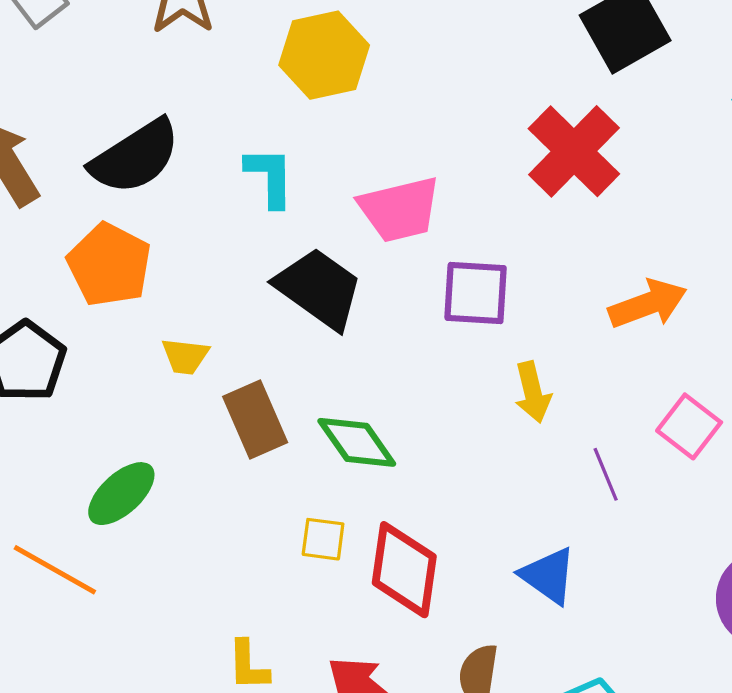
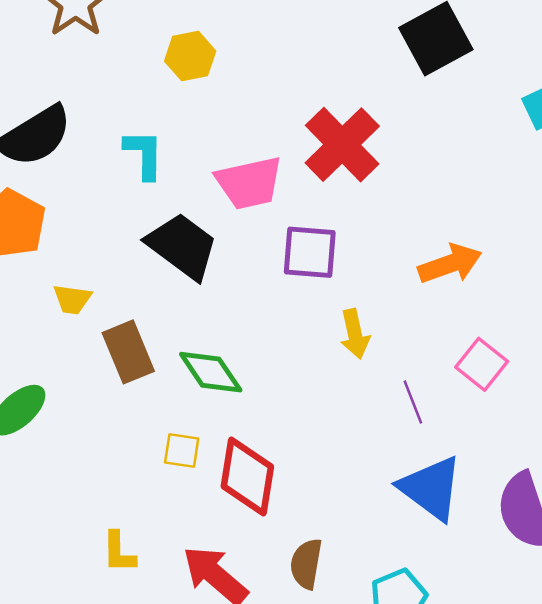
yellow hexagon: (324, 55) -> (190, 56), size x0.7
red cross: (574, 151) -> (342, 145), moved
blue triangle: (548, 576) -> (431, 488), moved, size x1.4

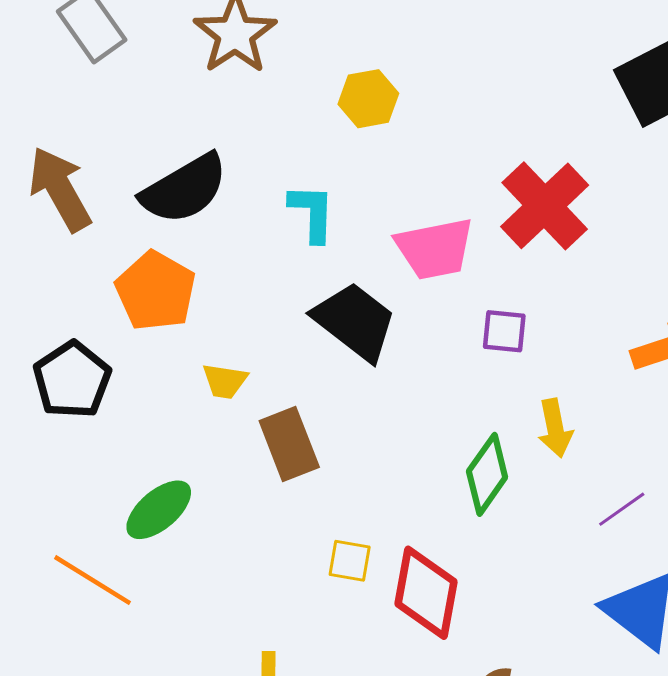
purple square: (310, 252) -> (504, 331), size x0.7
green diamond: (211, 372) -> (487, 474), moved, turned 68
purple line: (413, 402) -> (622, 509), turned 75

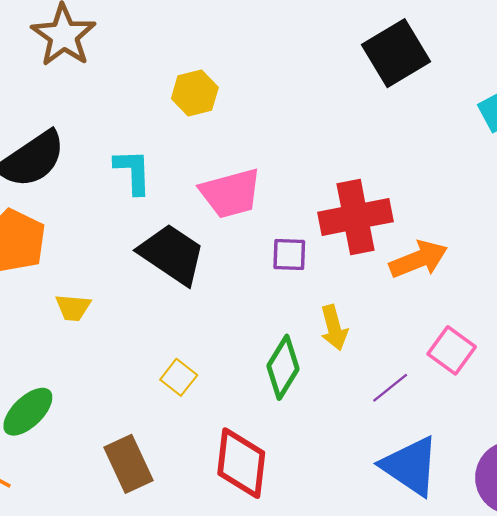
yellow hexagon: (368, 99) -> (195, 93), moved
red cross: (545, 206) -> (355, 217), moved, turned 36
brown rectangle: (289, 444) -> (129, 464), moved
yellow square: (350, 561) -> (179, 377), moved, turned 32

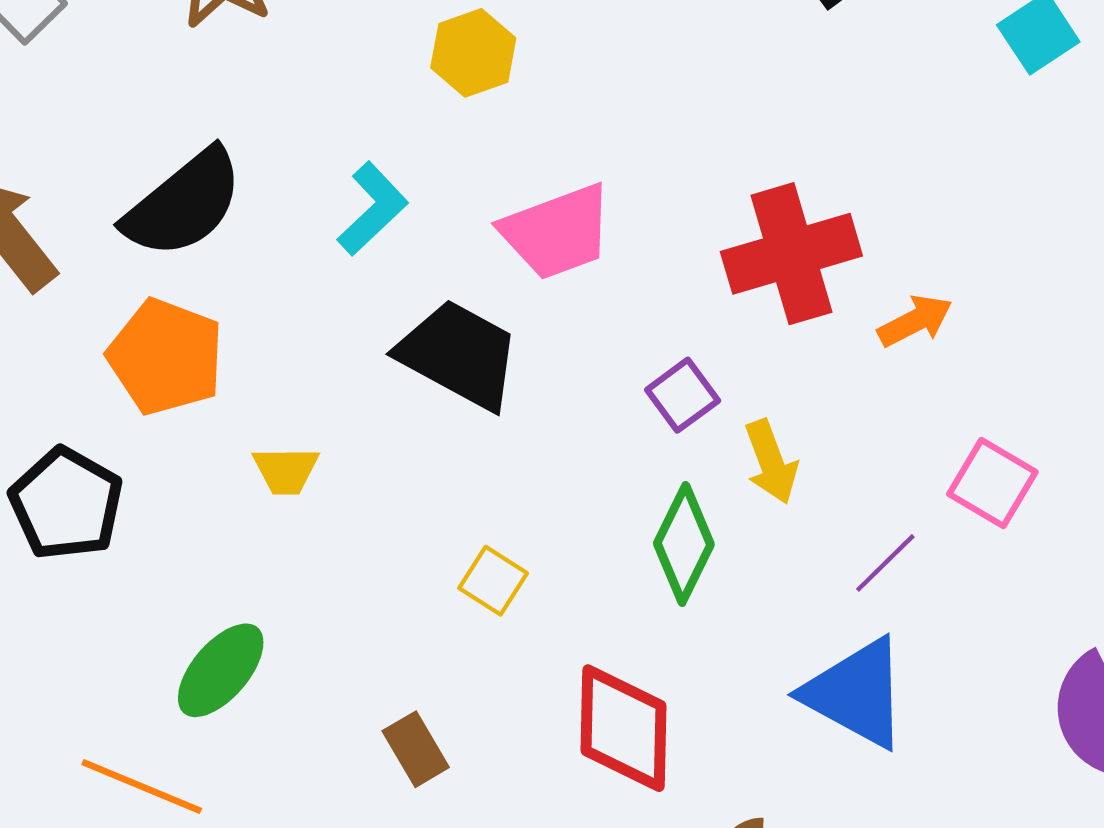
cyan L-shape: (133, 172) -> (373, 209), turned 54
purple square: (289, 255) -> (683, 395), moved, turned -33
orange arrow: (418, 259) -> (915, 321), size x0.7
brown rectangle: (129, 464) -> (416, 749), size x0.7
blue triangle: (410, 466) -> (856, 693), moved

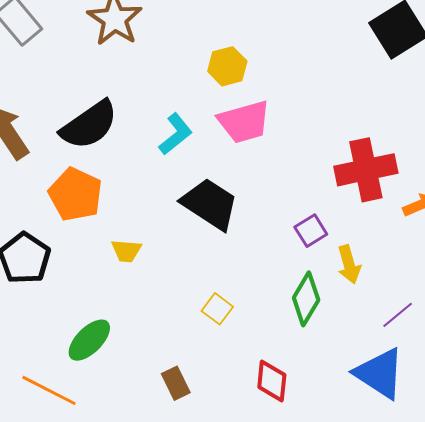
pink trapezoid: (557, 232) -> (244, 122), moved
red diamond: (624, 728) -> (272, 381), size x0.7

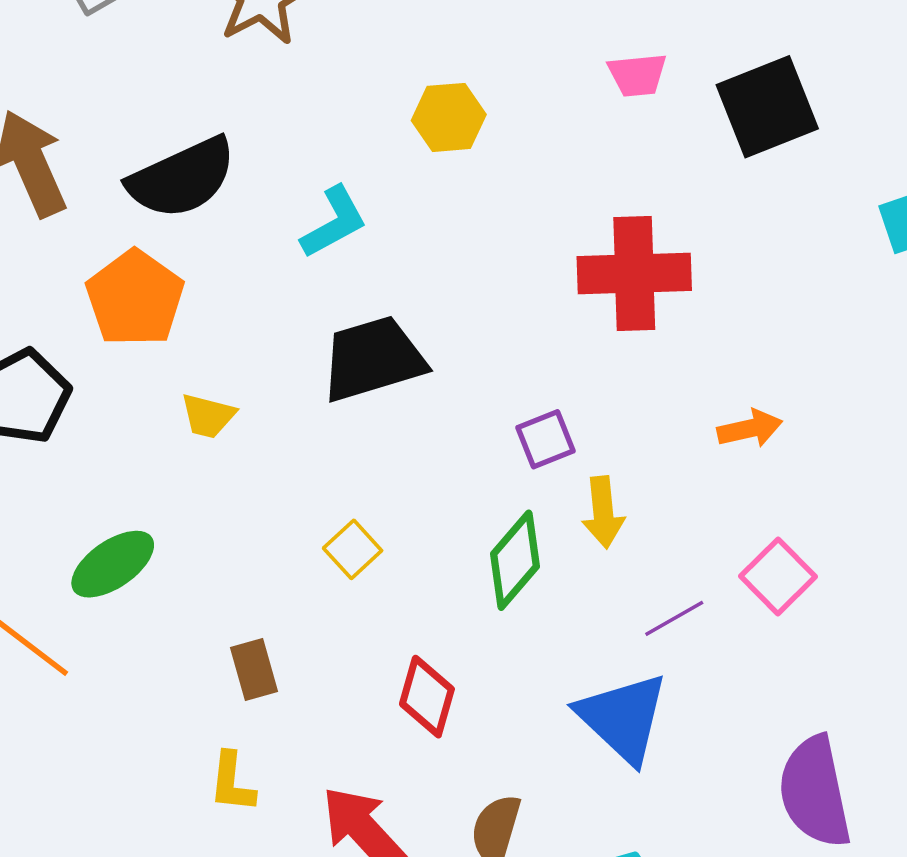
pink trapezoid: (244, 122) -> (637, 75), moved, size x0.6
red cross: (366, 170) -> (634, 273), moved
black trapezoid: (210, 204) -> (373, 359), turned -60

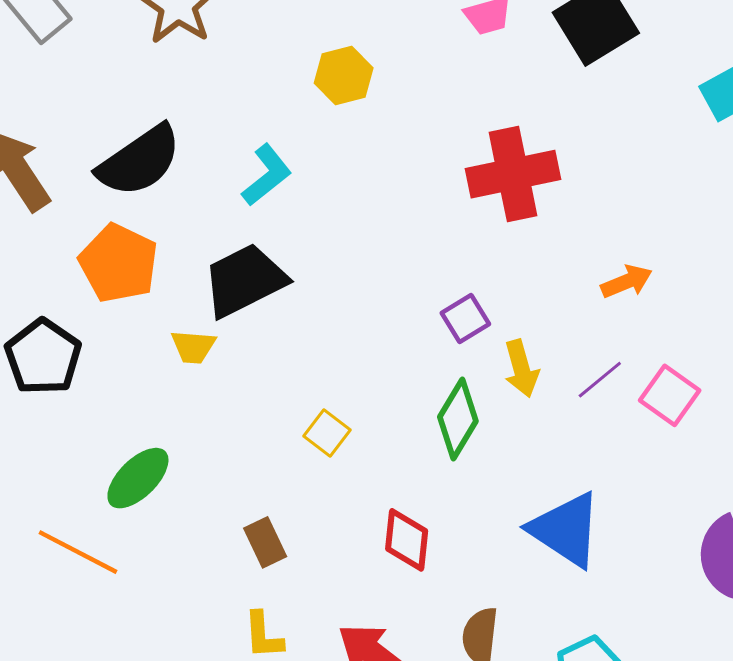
black trapezoid: (373, 359) -> (245, 280), moved
purple line: (674, 618) -> (600, 380), moved

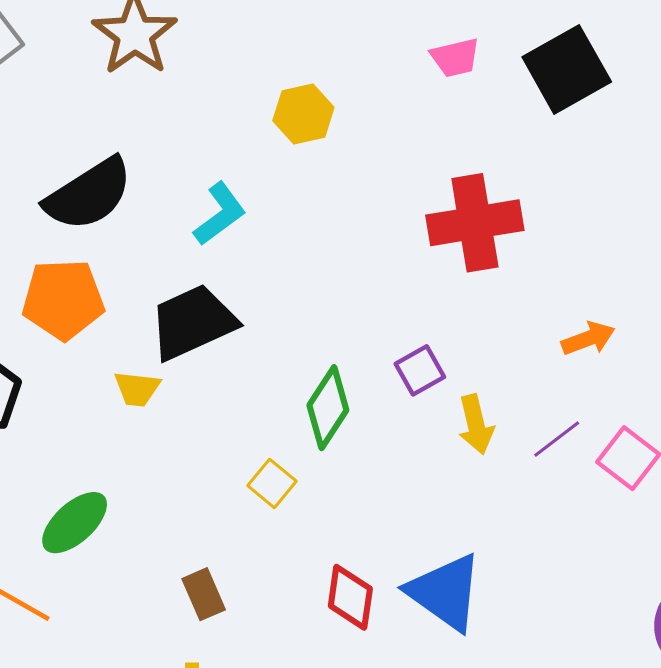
orange pentagon: (119, 263) -> (63, 299), turned -30
green diamond: (458, 419) -> (328, 408), moved
blue triangle: (566, 530) -> (445, 592), moved

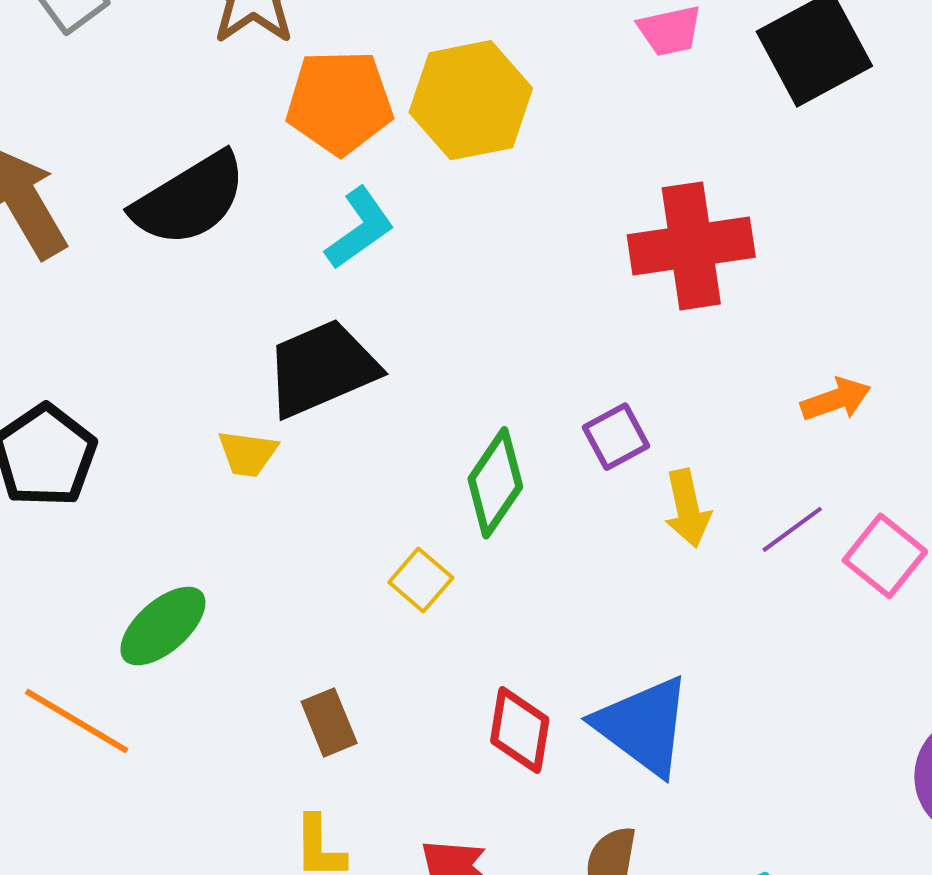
yellow hexagon: (303, 114) -> (471, 100), size x1.5
orange pentagon: (63, 299) -> (340, 102), moved

